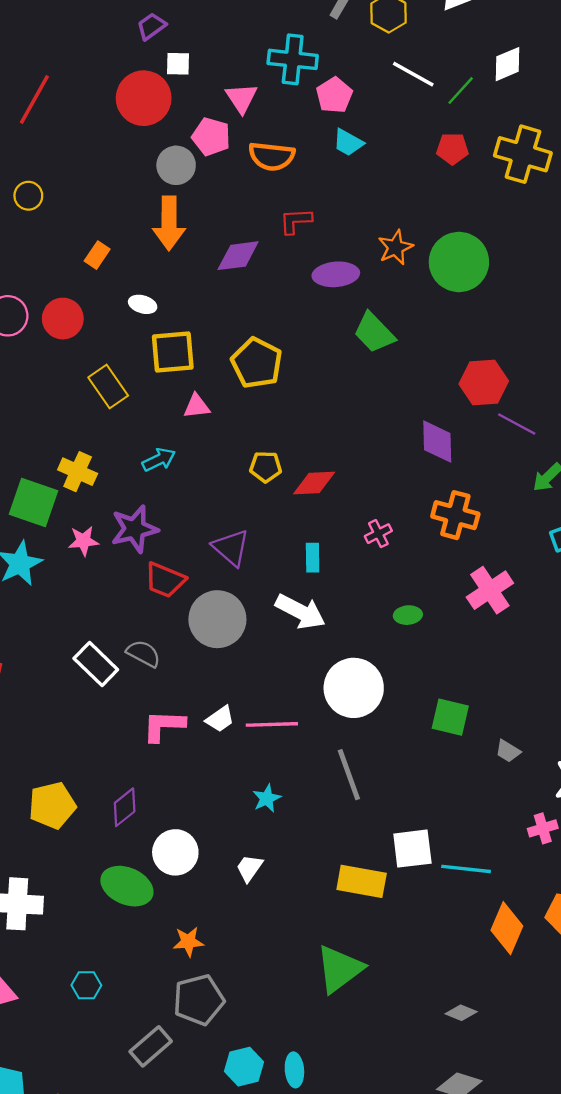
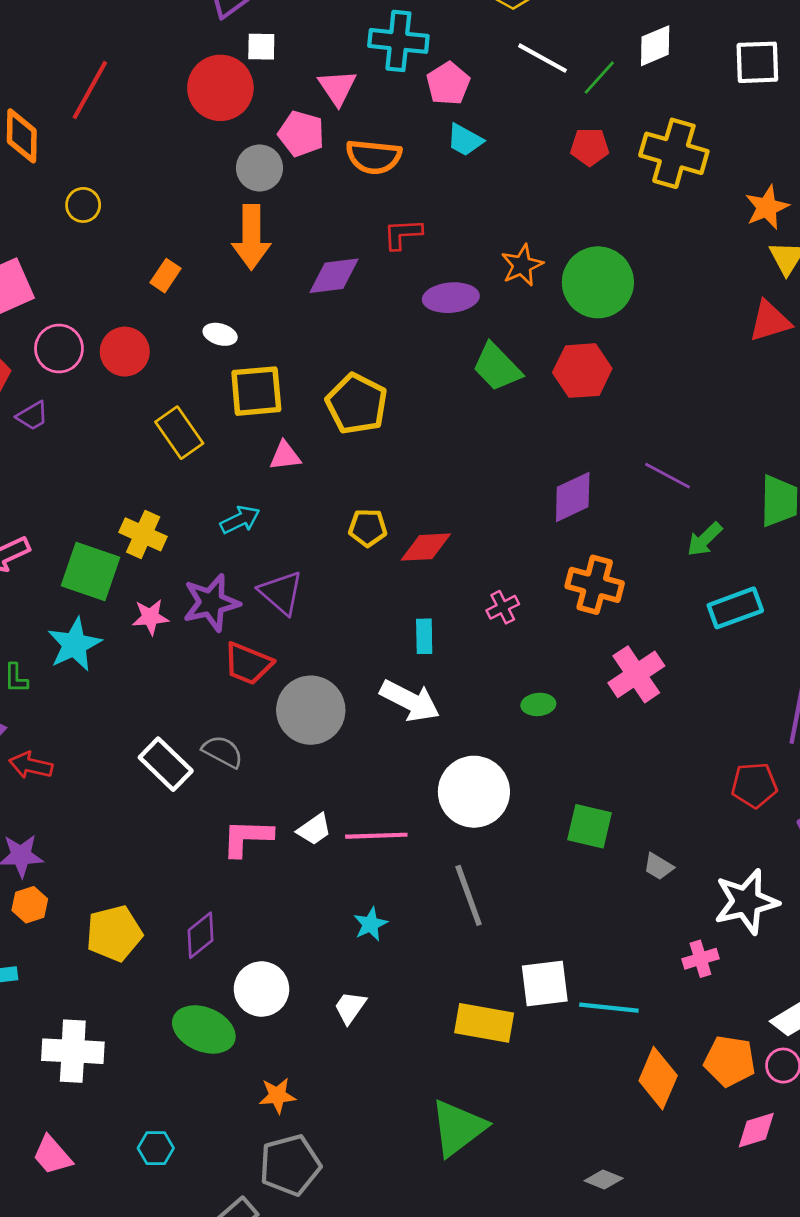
red hexagon: (484, 382) -> (582, 371), moved
purple diamond: (437, 442) -> (573, 497), turned 66
purple triangle: (231, 548) -> (281, 593), moved

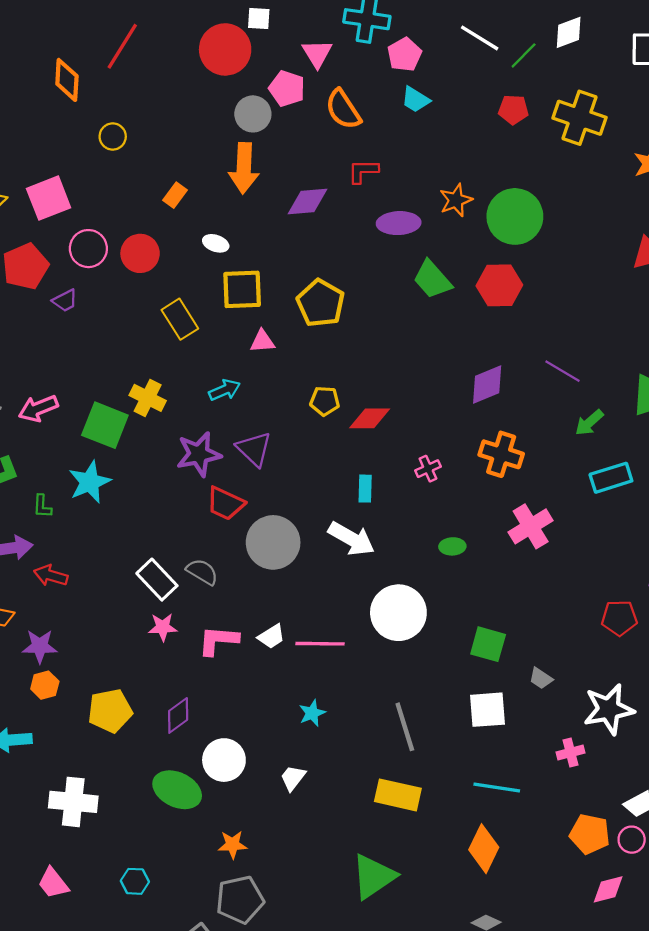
orange semicircle: (374, 157) -> (343, 109), turned 48
pink star: (150, 617) -> (163, 627), moved
gray line: (469, 895) -> (405, 727), moved
white square: (545, 983) -> (488, 710), moved
orange diamond: (658, 1078) -> (484, 849), moved

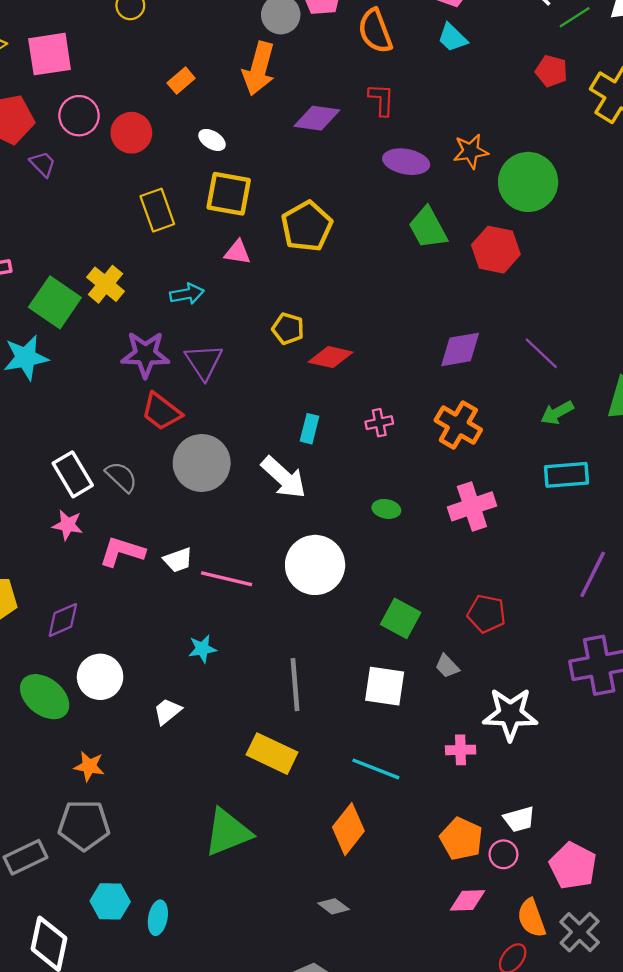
red L-shape: (363, 171) -> (381, 100), turned 80
purple trapezoid: (65, 301) -> (43, 164), turned -120
red pentagon: (619, 618) -> (486, 614), moved

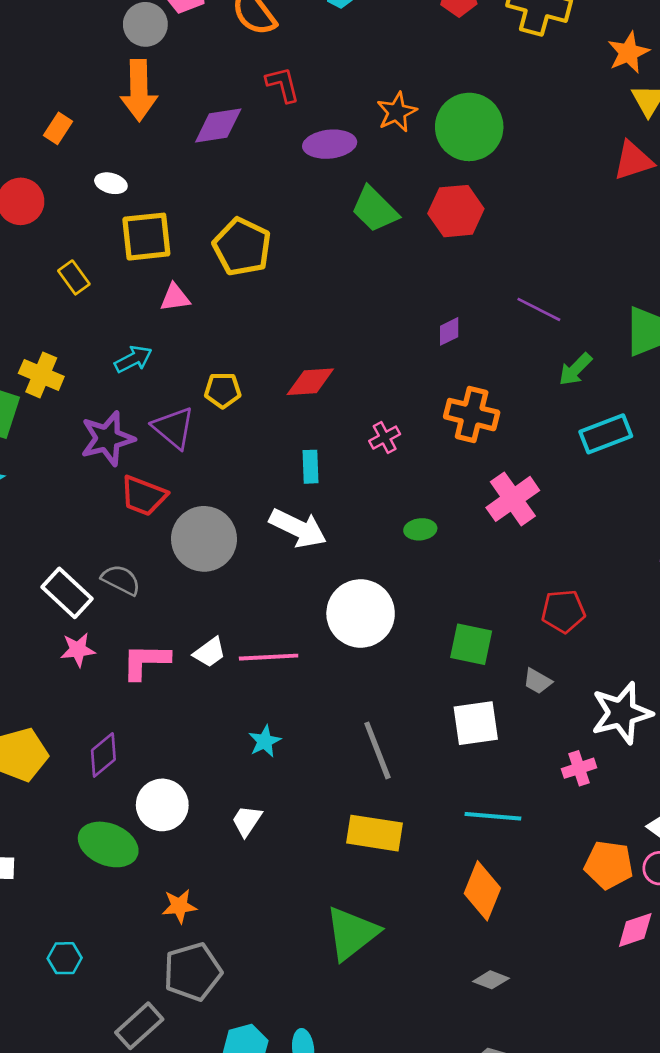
yellow rectangle: (157, 210) -> (74, 277), size x0.7
yellow pentagon: (288, 329) -> (223, 390), moved
purple diamond: (460, 349) -> (449, 331), size x0.6

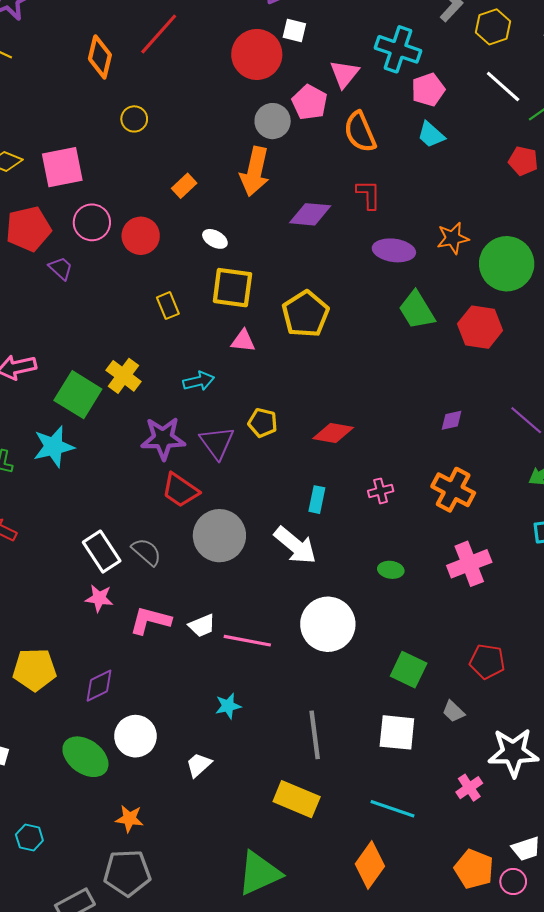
pink cross: (579, 768) -> (469, 788), turned -30

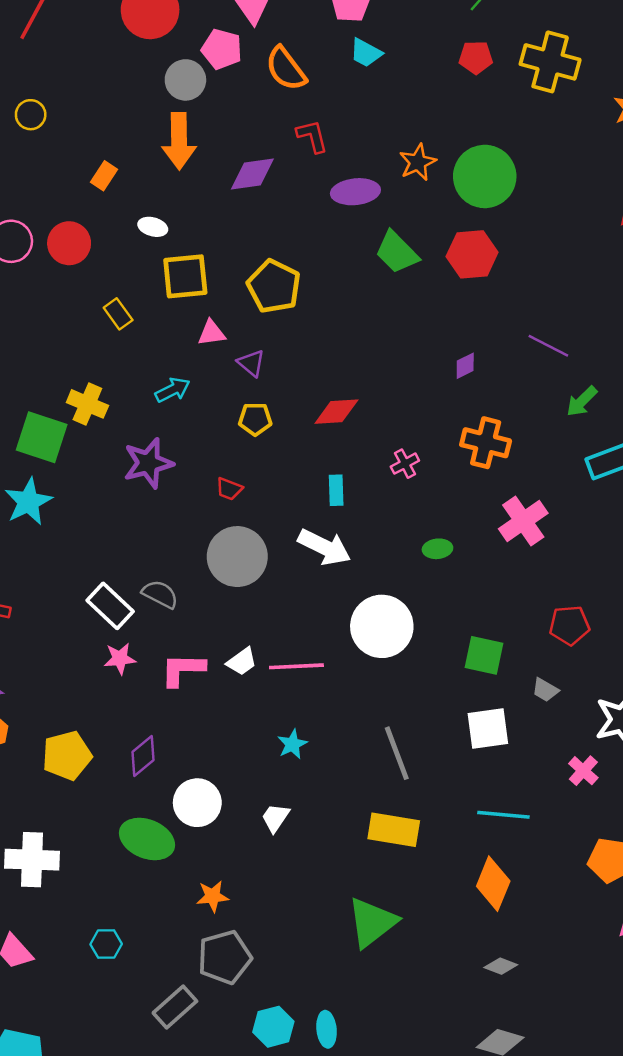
purple triangle: (217, 443) -> (251, 363), moved, size x0.7
red trapezoid: (180, 490) -> (229, 489), moved, size x0.6

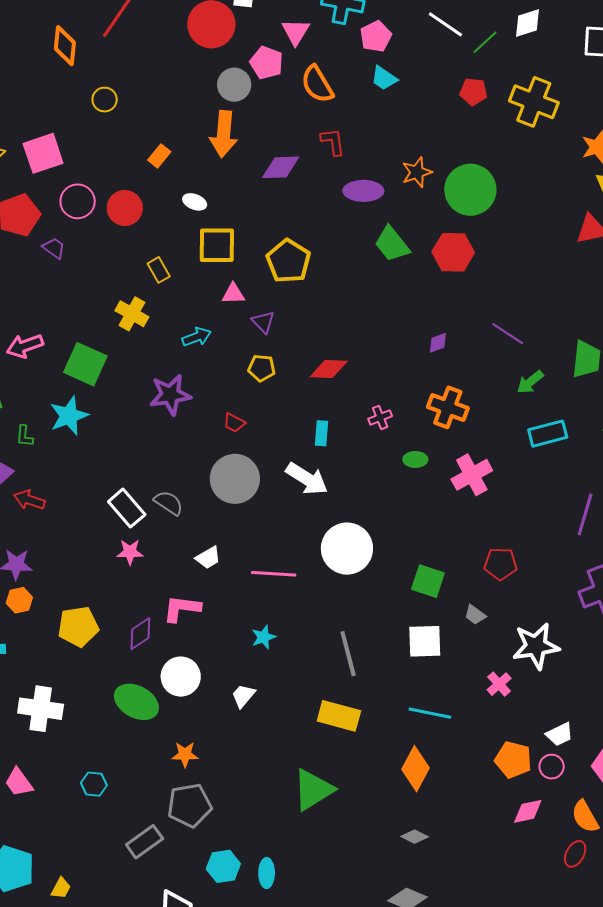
yellow cross: (87, 404) -> (132, 314), moved
green ellipse: (437, 549) -> (415, 459), moved
white trapezoid: (242, 662) -> (208, 558), moved
pink L-shape: (183, 670) -> (182, 608), moved

